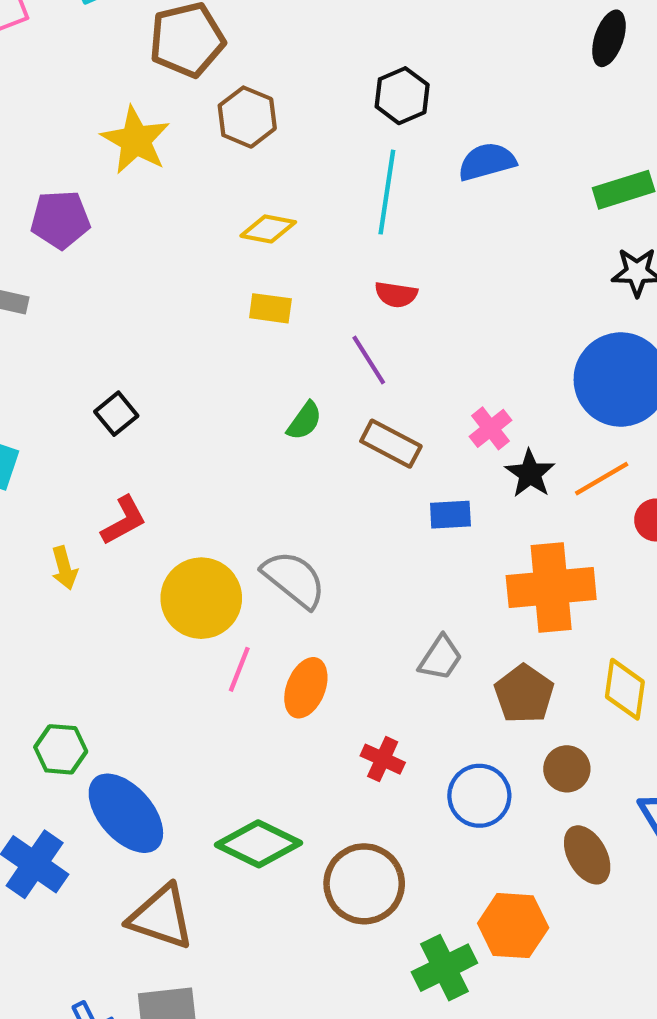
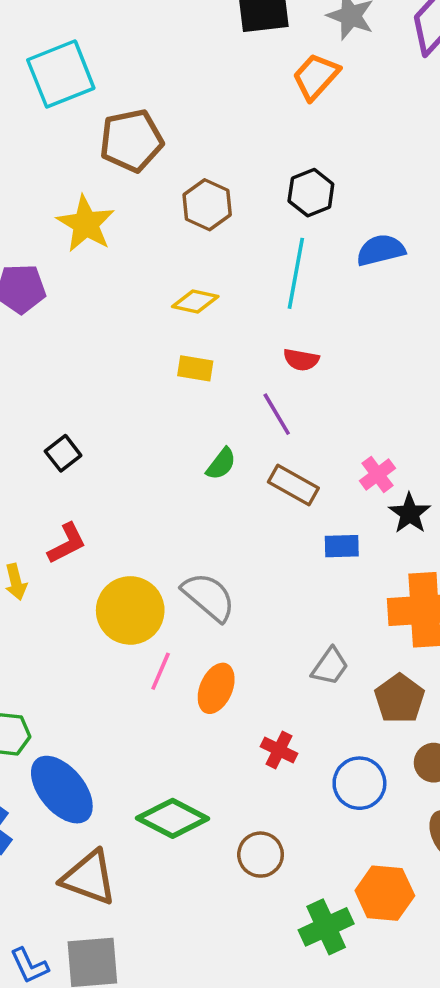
brown hexagon: (247, 117) -> (207, 205), moved
brown circle: (364, 884) -> (261, 855), size x0.7

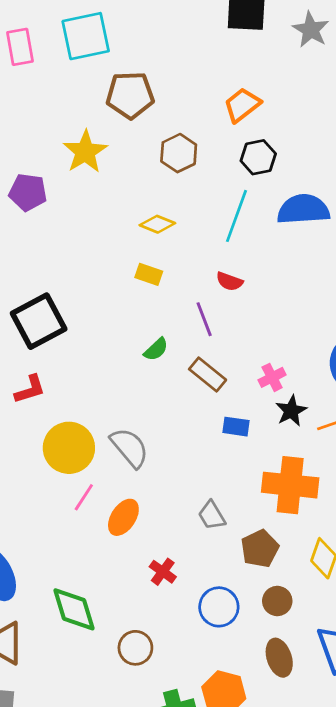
orange trapezoid: (316, 77) -> (242, 105), moved
blue semicircle: (381, 250) -> (303, 209), size x1.4
black square: (63, 453) -> (39, 321), size x2.0
gray trapezoid: (330, 666) -> (212, 515), turned 104
green diamond: (173, 818) -> (74, 609), turned 36

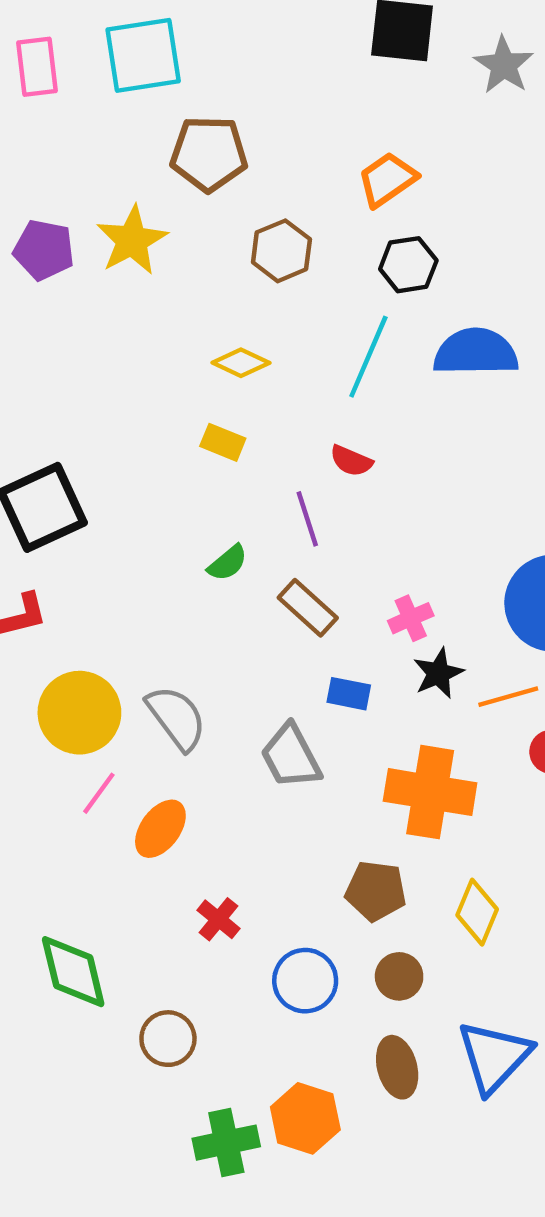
purple pentagon: (28, 192) -> (44, 250), moved
gray trapezoid: (212, 515) -> (291, 756), moved, size x1.4
brown pentagon: (260, 549) -> (376, 891), turned 30

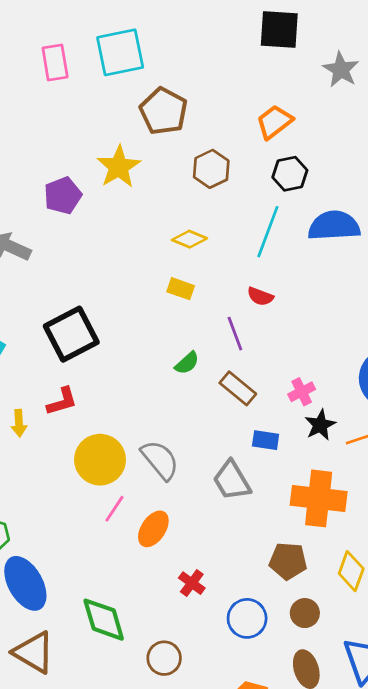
gray star: (504, 65) -> (341, 70), moved
brown pentagon: (209, 154) -> (164, 111), turned 30
purple pentagon: (44, 250) -> (63, 196), moved, turned -30

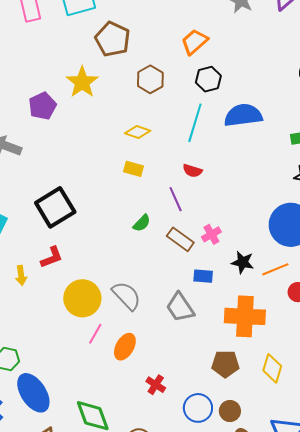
pink cross: (302, 392) -> (211, 234), moved
black star: (320, 425) -> (243, 262), turned -30
brown circle: (305, 613) -> (230, 411), moved

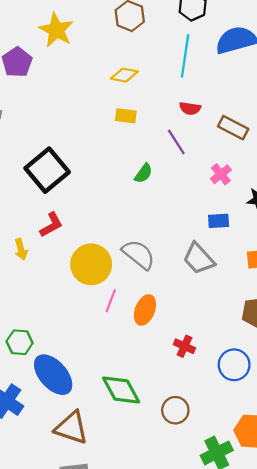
brown rectangle: (180, 239) -> (233, 128), moved

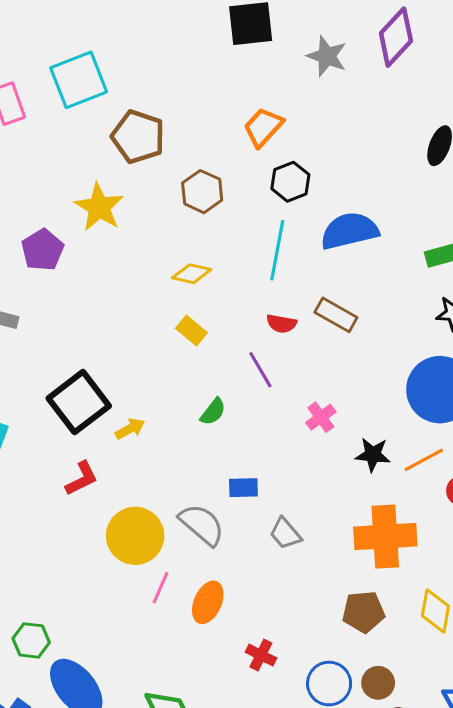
yellow rectangle: (126, 116) -> (191, 330), turned 30
brown rectangle: (233, 128) -> (336, 315), moved
blue rectangle: (219, 221) -> (243, 488), moved
yellow arrow: (21, 249) -> (130, 429), moved, turned -105
gray trapezoid: (199, 259) -> (285, 533), size x0.7

